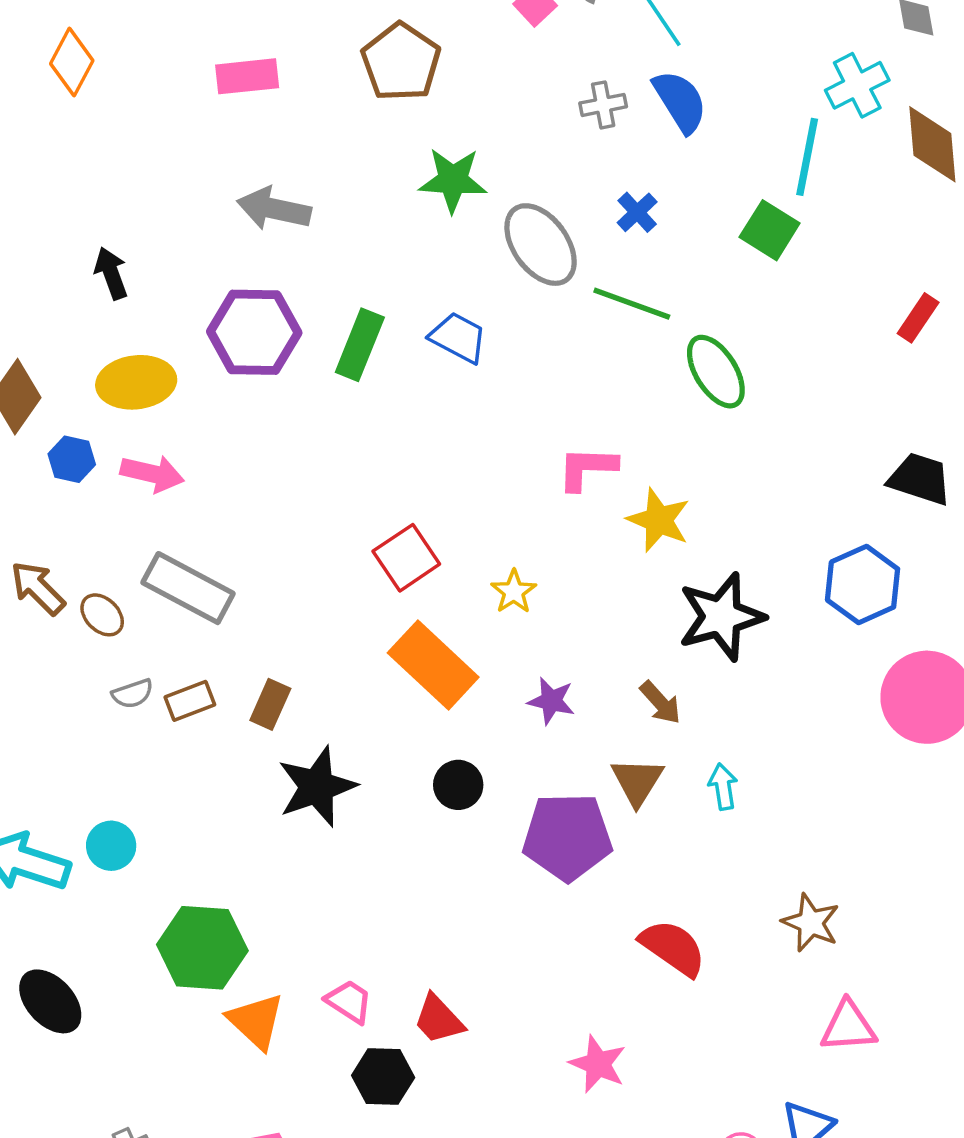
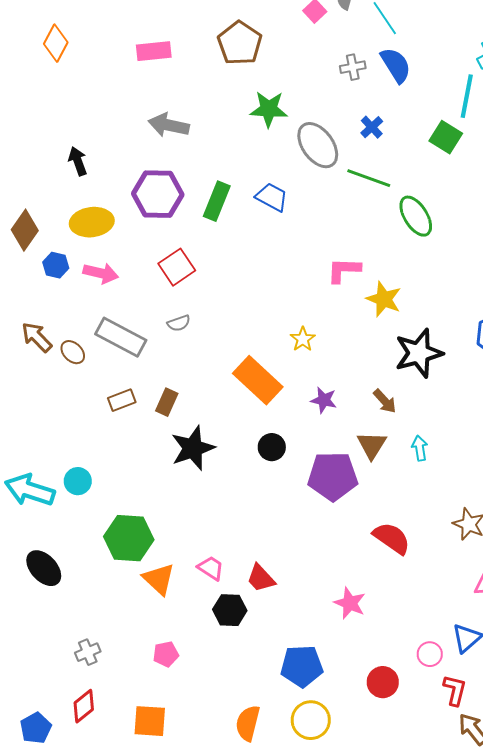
red square: (406, 558) -> (177, 267), moved
gray semicircle: (133, 694) -> (179, 323), moved

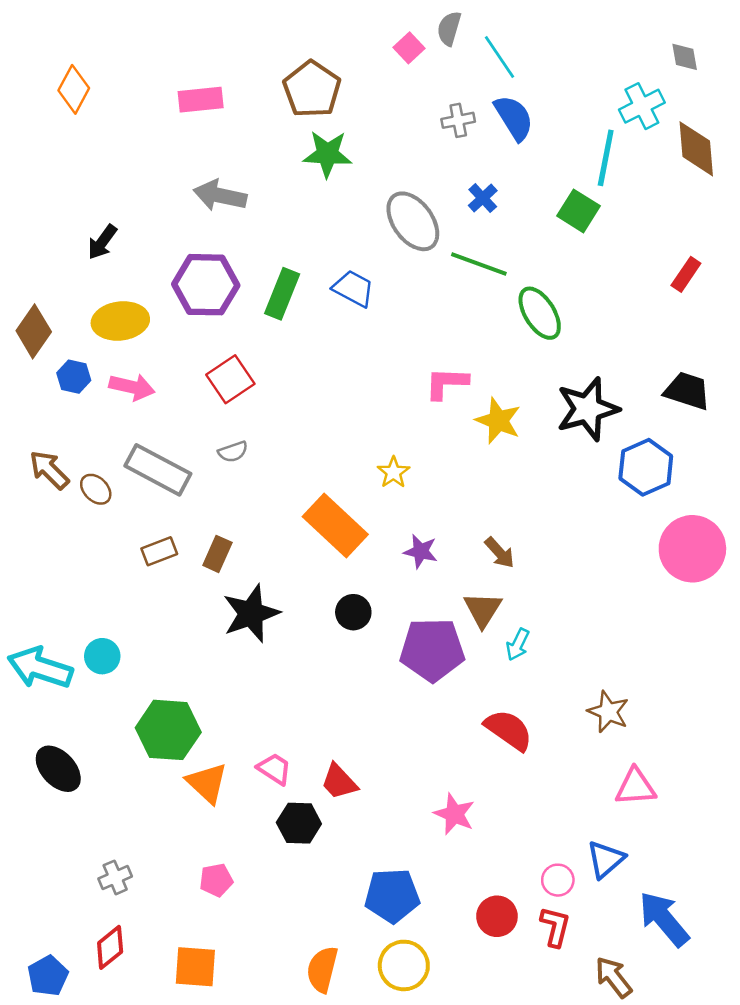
green star: (269, 109) -> (327, 154), moved
black arrow: (78, 161) -> (102, 242), turned -124
black star: (419, 353) -> (588, 409), moved
cyan arrow: (420, 448) -> (518, 645), moved, turned -145
red L-shape: (455, 690) -> (555, 927), moved

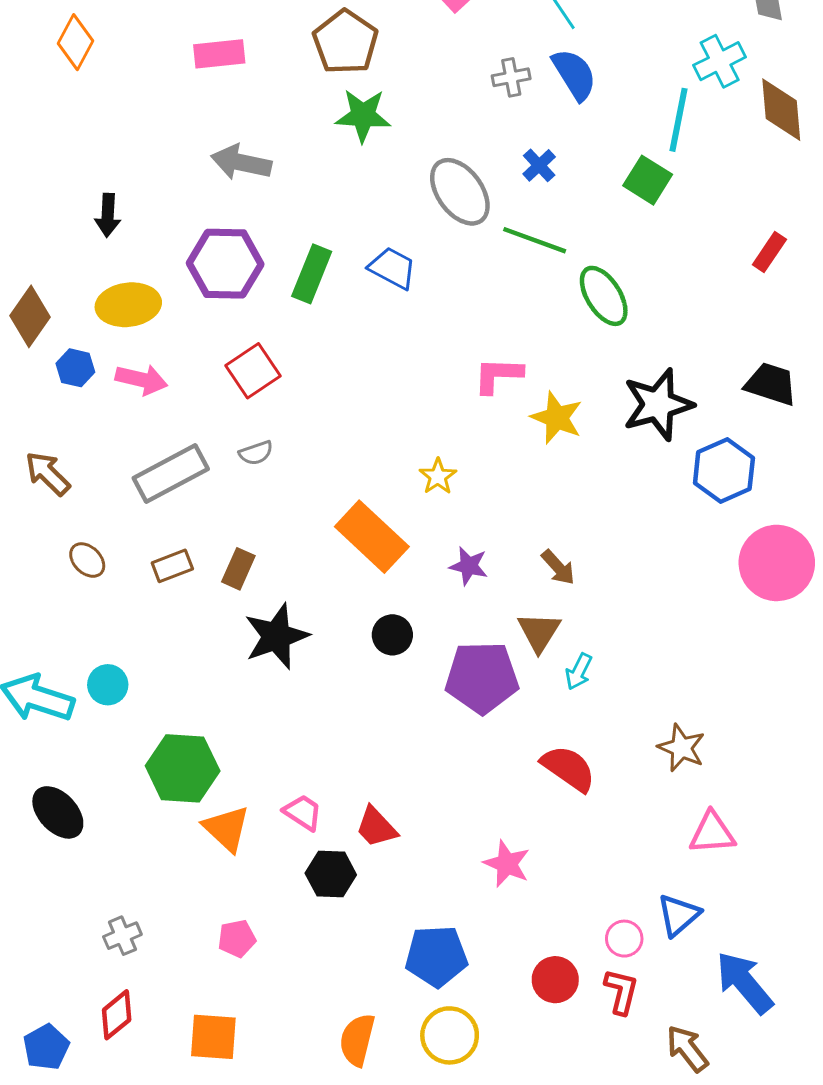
black arrow: (102, 242) -> (108, 215), turned -33
gray rectangle: (158, 470) -> (171, 473), turned -56
brown ellipse: (96, 489) -> (87, 560), moved

